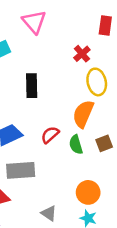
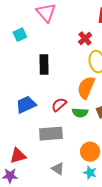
green semicircle: (76, 145) -> (80, 113), turned -70
gray rectangle: (21, 170) -> (51, 134), moved

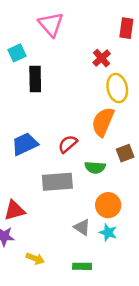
black rectangle: (44, 65) -> (35, 79), moved
green semicircle: (80, 113) -> (95, 167), moved
gray triangle: (58, 169) -> (82, 227), moved

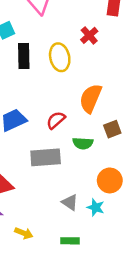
yellow ellipse: (117, 88) -> (60, 57), moved
orange circle: (108, 205) -> (110, 180), moved

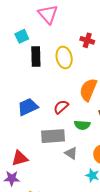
red cross: (89, 35) -> (87, 40), turned -32
gray triangle: (70, 202) -> (71, 153), moved

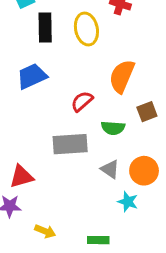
blue trapezoid: (28, 107) -> (32, 76), moved
gray triangle: (71, 153) -> (110, 169), moved

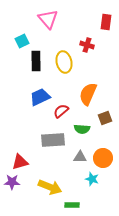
blue trapezoid: (32, 76) -> (40, 97), moved
gray triangle: (110, 169) -> (80, 157), turned -32
yellow arrow: (45, 231) -> (50, 187), moved, size x1.6

